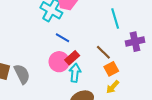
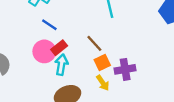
purple cross: (135, 42) -> (125, 69), moved
yellow arrow: (113, 87) -> (103, 83), turned -80

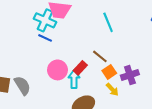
blue line: (49, 25) -> (45, 38), moved
red rectangle: (59, 48) -> (80, 68), moved

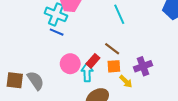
orange square: (109, 72) -> (114, 66), moved, turned 32

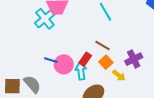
cyan cross: (56, 14) -> (45, 19), turned 35
blue line: (57, 32) -> (51, 60), moved
orange square: (114, 66) -> (106, 62), turned -32

